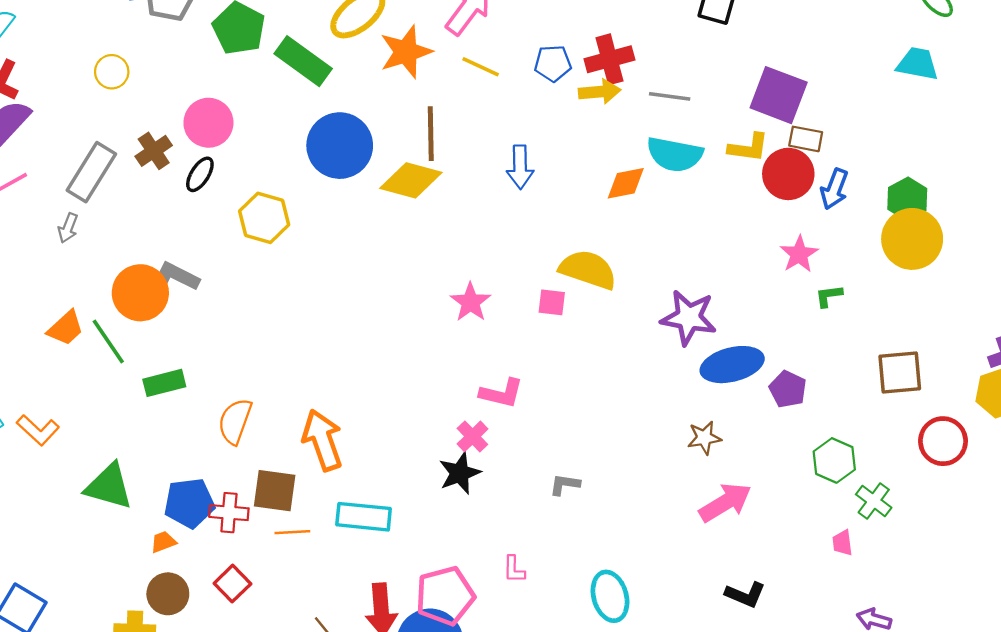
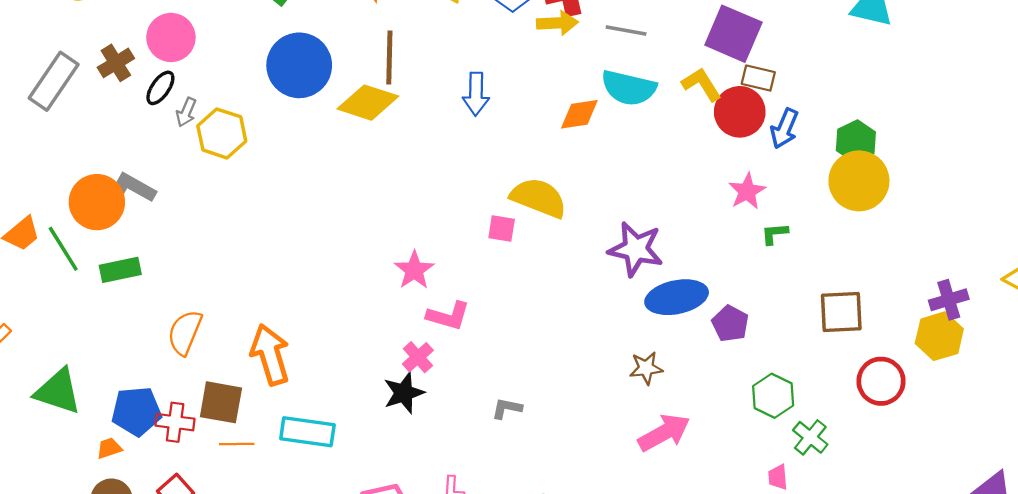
yellow L-shape: (748, 148) -> (702, 84), turned -132
gray arrow: (68, 228) -> (186, 112), moved
pink star: (470, 302) -> (414, 270), moved
green rectangle: (164, 383) -> (120, 270), moved

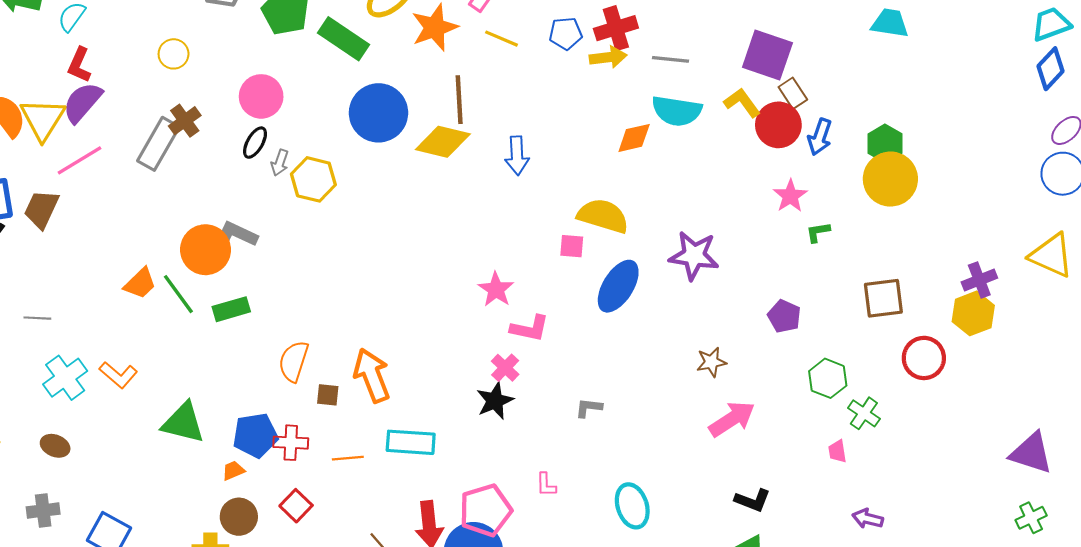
brown cross: (116, 63) -> (185, 121), moved
brown rectangle: (758, 78) -> (793, 93), turned 48
blue arrow: (476, 94) -> (517, 155), moved
blue ellipse: (677, 297) -> (618, 286), moved, turned -42
brown square: (221, 402) -> (328, 395), moved, size x0.6

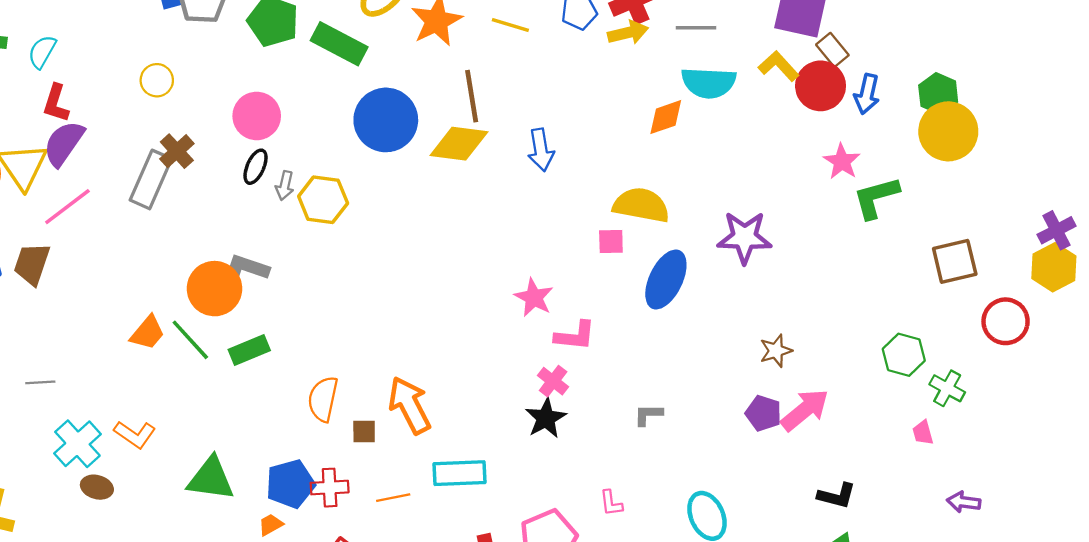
green L-shape: (818, 232) -> (876, 198), size x1.8
purple pentagon: (784, 316) -> (763, 413), moved
brown ellipse: (55, 446) -> (97, 487), moved

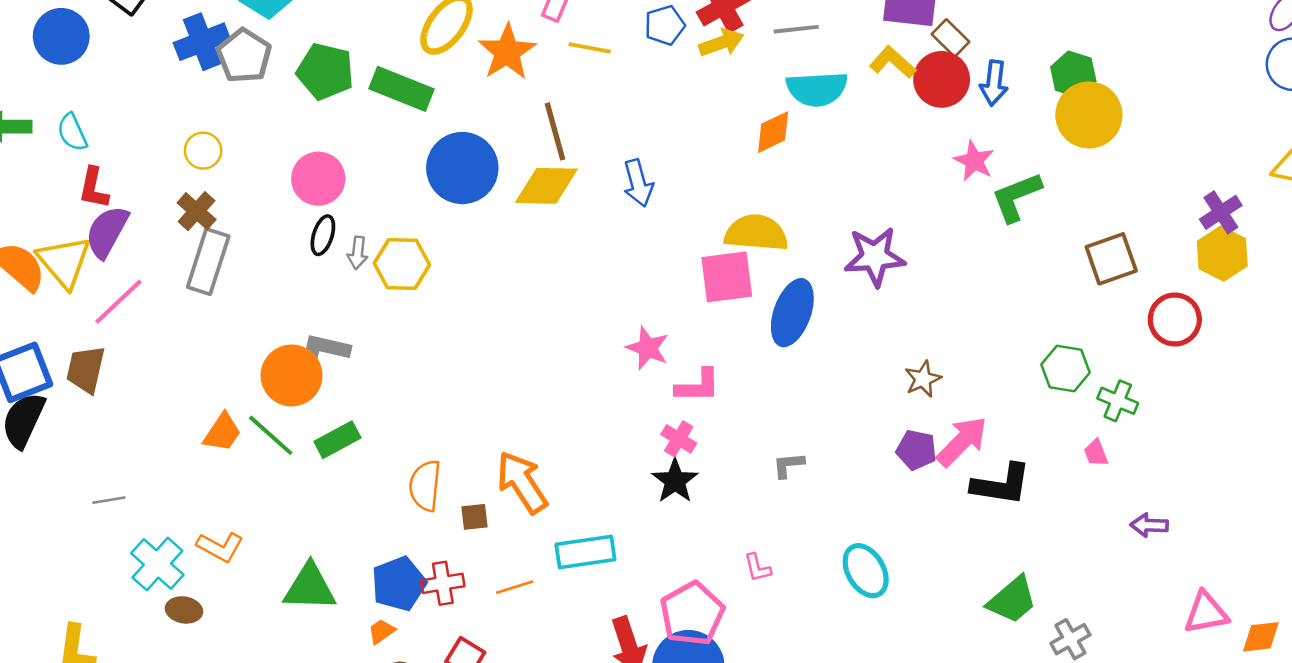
cyan semicircle: (42, 52) -> (72, 132), turned -48
brown cross: (177, 151) -> (197, 211), moved
pink square: (611, 242) -> (727, 277), size x1.8
black L-shape: (837, 496) -> (1001, 484), moved, size x1.4

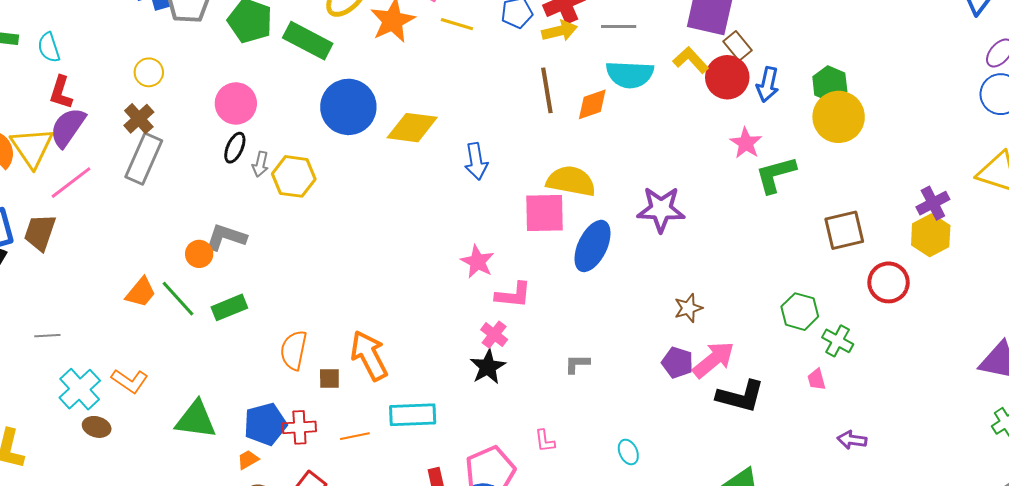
brown line: (555, 131) -> (547, 90), moved
blue arrow: (638, 183) -> (476, 161), moved
orange circle: (292, 376) -> (199, 254), size x0.6
cyan ellipse: (866, 571) -> (628, 452), size x0.6

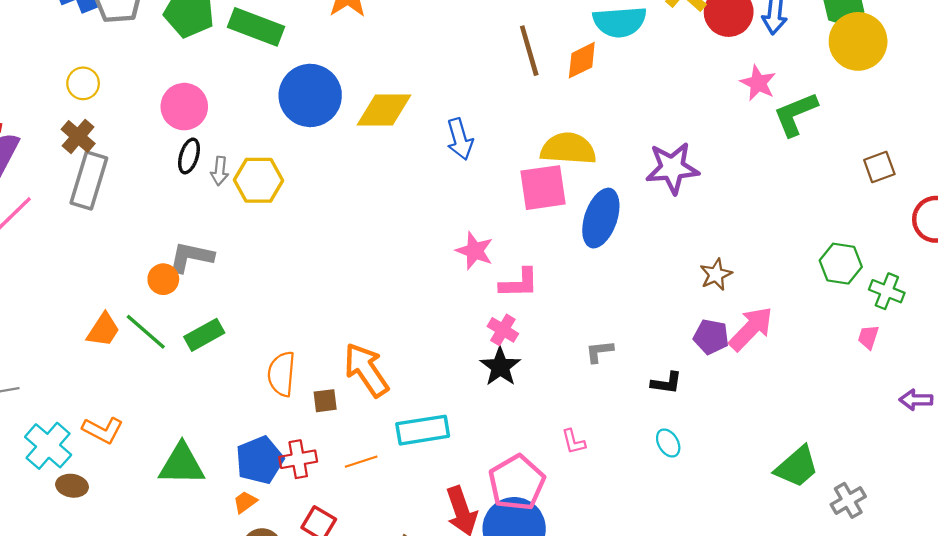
brown square: (844, 230) -> (879, 167), size x0.7
pink trapezoid: (816, 379) -> (868, 337), turned 40
black L-shape: (741, 396) -> (666, 383), moved, size x0.6

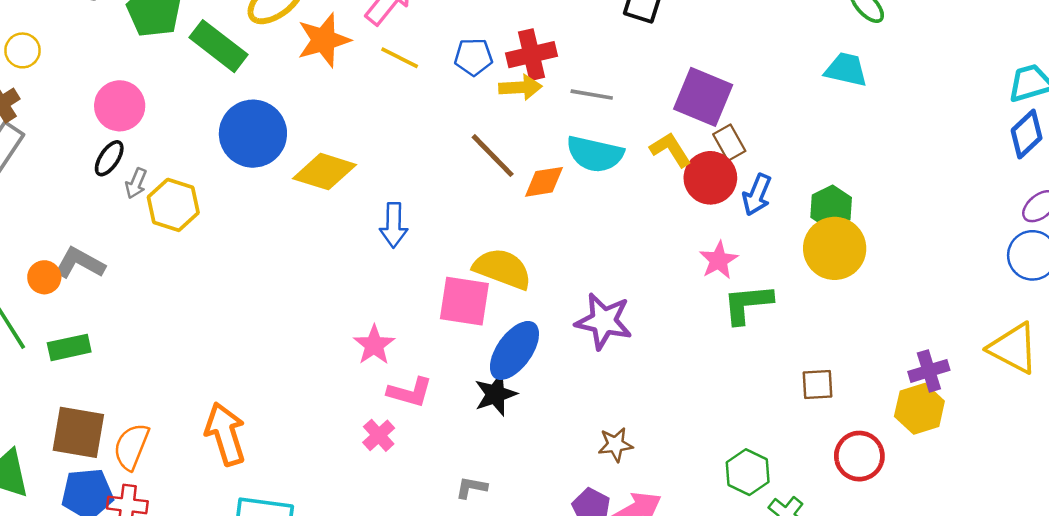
brown line: (529, 51) -> (493, 156), turned -45
black star: (500, 367) -> (495, 394), moved
orange semicircle: (282, 374) -> (131, 447), moved
brown square: (325, 401) -> (78, 432), moved, size x2.0

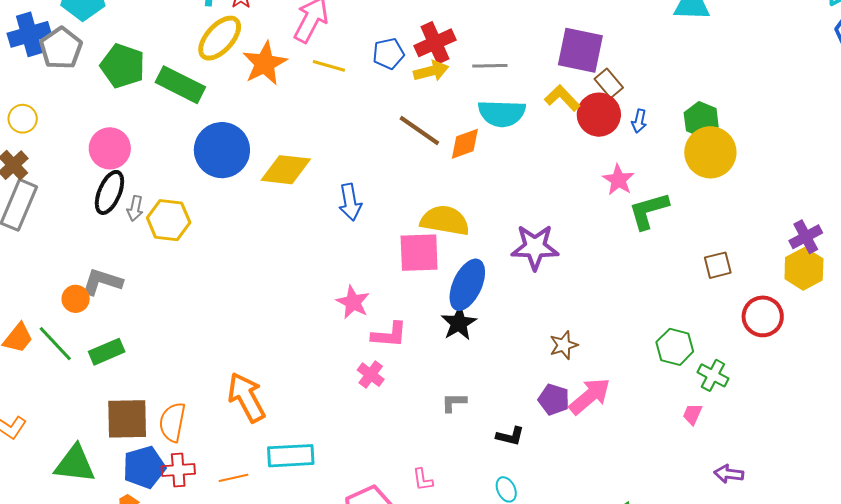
black ellipse: (109, 158) -> (109, 192), size x1.4
blue arrow: (757, 195) -> (639, 121), size x0.7

